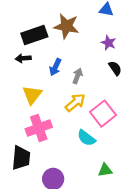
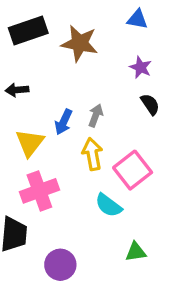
black rectangle: (34, 35) -> (28, 30), moved
blue arrow: (55, 67) -> (64, 122), moved
yellow arrow: (75, 103) -> (92, 154), turned -60

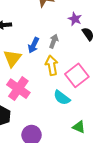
purple star: (141, 67) -> (75, 19), moved
pink cross: (39, 191) -> (18, 89), turned -35
green triangle: (136, 252) -> (79, 127), turned 32

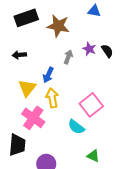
black semicircle: (88, 34) -> (107, 51), moved
gray arrow: (54, 41) -> (68, 57), moved
yellow arrow: (52, 65) -> (52, 98), moved

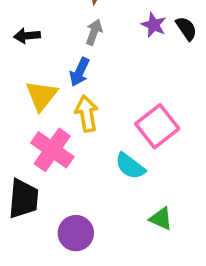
gray arrow: (68, 57) -> (94, 32), moved

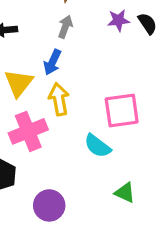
purple star: (154, 25) -> (118, 20), turned -30
pink square: (157, 126) -> (122, 110), turned 30
pink cross: (52, 150) -> (28, 131), turned 33

